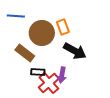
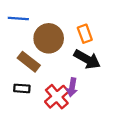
orange rectangle: (63, 27) -> (85, 34), moved
black rectangle: (38, 72) -> (22, 88), moved

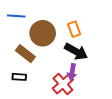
purple arrow: (72, 87) -> (72, 72), moved
red cross: (57, 97) -> (63, 84), moved

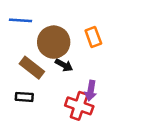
black arrow: (76, 52) -> (64, 65), moved, size x0.6
red cross: (63, 84) -> (79, 106), turned -30

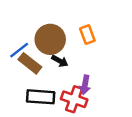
blue line: (20, 20) -> (19, 50), moved, turned -42
black rectangle: (24, 97) -> (41, 97), moved, size x1.6

